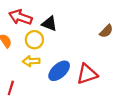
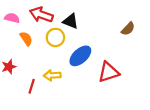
yellow arrow: (31, 61) -> (52, 75), moved
blue ellipse: (59, 71) -> (80, 56), moved

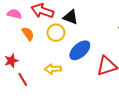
red line: (32, 86) -> (23, 79), moved, turned -48

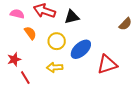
black triangle: (70, 17) -> (72, 17), turned -35
yellow circle: (56, 33) -> (57, 41), moved

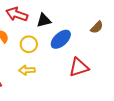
blue ellipse: (81, 49) -> (61, 39), moved

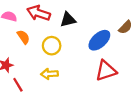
blue ellipse: (61, 39) -> (99, 40), moved

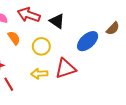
black triangle: (68, 20) -> (57, 21), turned 49
red triangle: (106, 71) -> (65, 68), moved

